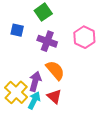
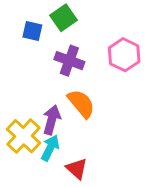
blue square: (17, 30) -> (32, 31), moved
red triangle: (54, 96) -> (77, 169), moved

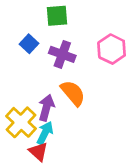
green square: (63, 18) -> (57, 16), turned 30
blue square: (32, 31) -> (29, 44), moved, turned 30
red triangle: (77, 169) -> (38, 152), moved

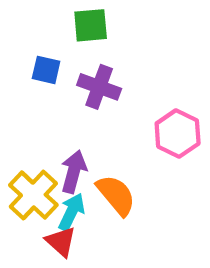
blue square: (29, 44) -> (46, 70), turned -30
pink hexagon: (112, 49) -> (178, 134), moved
orange semicircle: (73, 93) -> (116, 195), moved

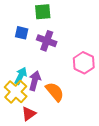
cyan arrow: (72, 212) -> (21, 76), moved
red triangle: (61, 242) -> (29, 114), turned 42

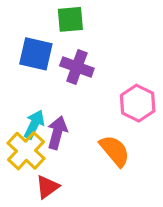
blue square: (22, 33) -> (36, 54), size x1.5
orange semicircle: (55, 92) -> (115, 151), moved

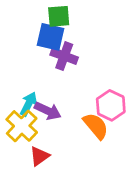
blue square: (36, 54) -> (50, 37), moved
pink hexagon: (138, 103) -> (111, 105), moved
purple arrow: (57, 133) -> (48, 111), turned 100

